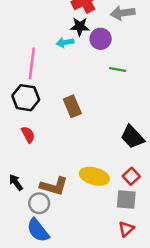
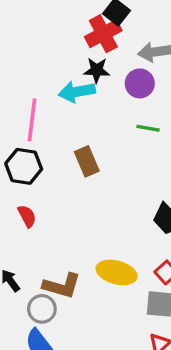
purple circle: (101, 39) -> (140, 83), moved
cyan arrow: (65, 42) -> (77, 92), size x1.5
brown rectangle: (72, 106) -> (87, 161), moved

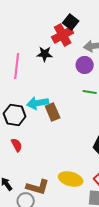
black star: (97, 70) -> (45, 54), moved
cyan arrow: (77, 92) -> (38, 103), moved
pink line: (32, 120) -> (17, 66), moved

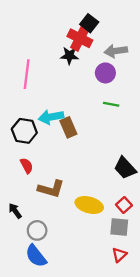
red cross: (63, 35) -> (80, 38), turned -35
black star: (45, 54) -> (69, 56), moved
brown L-shape: (38, 187) -> (51, 189), moved

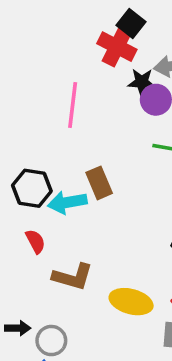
black star: (69, 56) -> (142, 82), moved
pink line: (27, 74) -> (73, 105), moved
cyan arrow: (51, 117) -> (67, 202), moved
black arrow: (15, 211) -> (18, 328), moved, turned 126

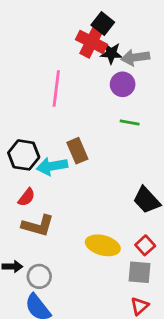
black star: (142, 82) -> (111, 53), moved
red semicircle: (35, 241) -> (27, 197), turned 66
brown L-shape: (73, 277) -> (38, 226), moved

